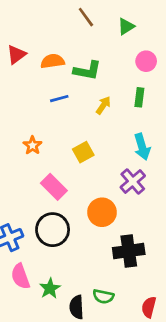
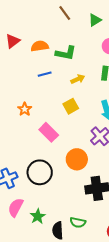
yellow arrow: (103, 105) -> (78, 79), turned 32
yellow square: (83, 152) -> (71, 106), moved
pink rectangle: (54, 187) -> (49, 132), moved
pink semicircle: (20, 276) -> (16, 207), turned 48

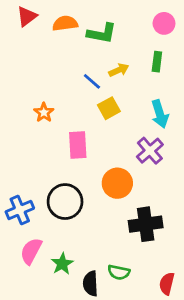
blue line: (45, 74) -> (92, 81), moved, turned 56
pink rectangle: (49, 132) -> (78, 145), turned 42

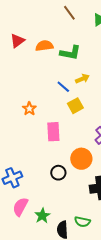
black circle: (65, 202) -> (58, 173), moved, size x0.6

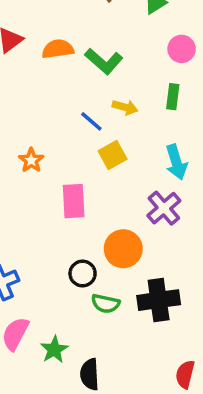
green L-shape: (70, 53) -> (104, 61), turned 30
yellow arrow: (82, 79) -> (125, 107), turned 40
green semicircle: (82, 222) -> (106, 304), moved

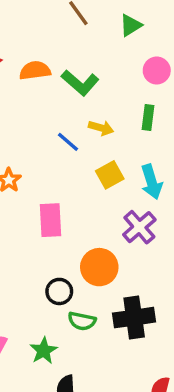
yellow square: (113, 155) -> (110, 175), moved
green star: (54, 350) -> (44, 351), moved

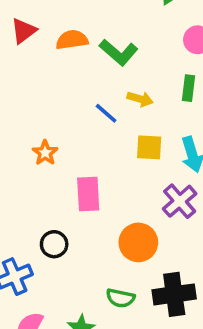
yellow square: (110, 175) -> (149, 147), turned 32
black circle: (59, 291) -> (54, 244), moved

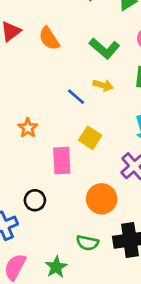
orange semicircle: (72, 40) -> (49, 38), turned -115
green L-shape: (119, 52) -> (104, 48), moved
yellow square: (149, 147) -> (90, 138), moved, turned 30

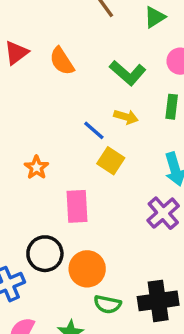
yellow square: (90, 138) -> (111, 161), moved
orange circle: (102, 199) -> (87, 269), moved
black circle: (35, 200) -> (45, 254), size x1.4

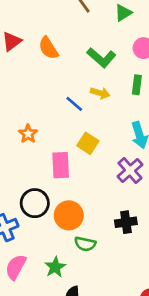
yellow square: (111, 161) -> (88, 143), moved
black cross: (158, 301) -> (126, 222), moved, size x0.7

